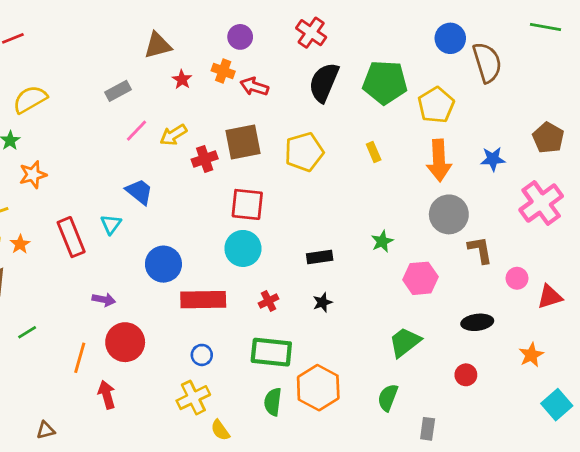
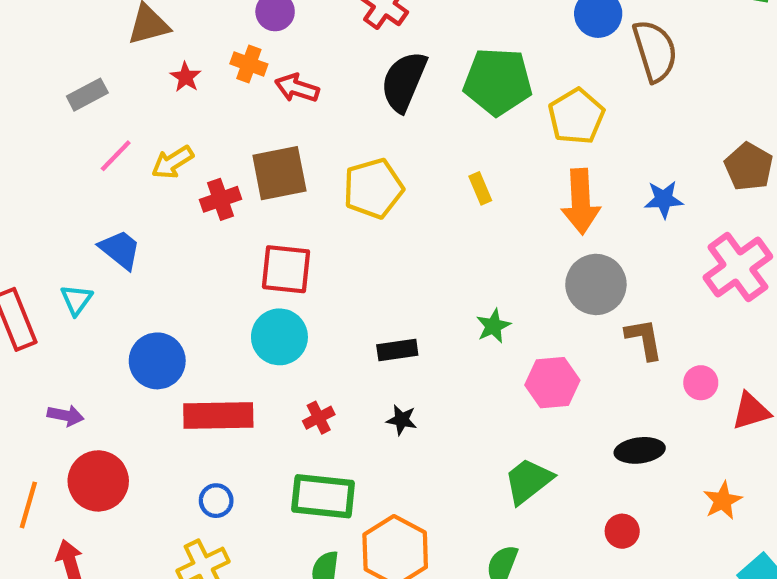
black star: (322, 302) -> (402, 420), turned 30

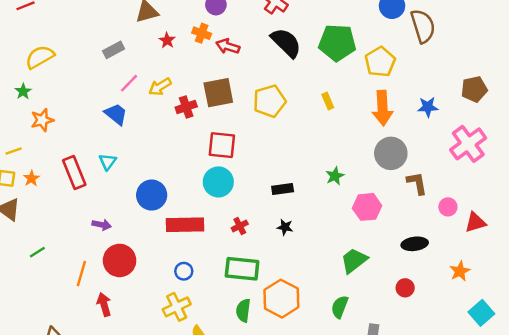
black semicircle: (404, 81) -> (286, 43), turned 112
brown pentagon: (749, 167) -> (474, 89), turned 30
blue trapezoid: (120, 250) -> (116, 114), moved

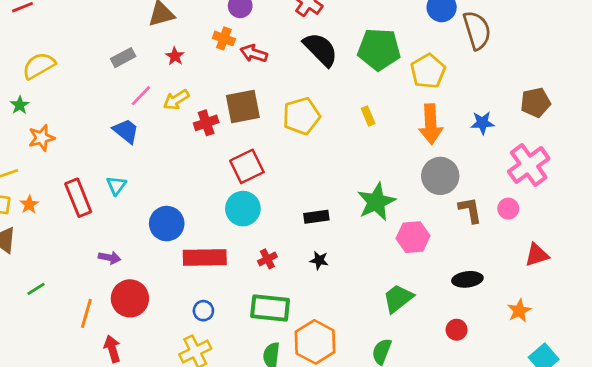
red star: (167, 40) -> (175, 56), moved
red square: (222, 145) -> (247, 166), turned -32
green star: (335, 176) -> (376, 202), size x1.8
pink circle: (448, 207) -> (508, 209), moved

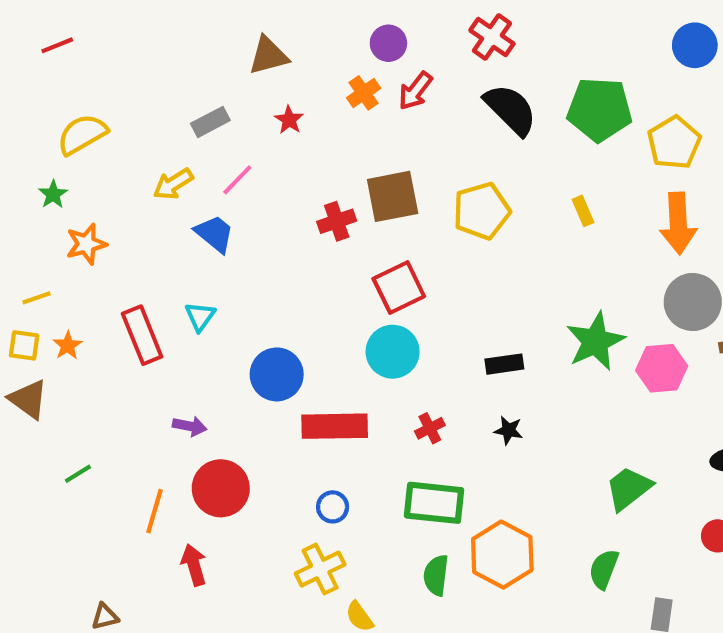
orange cross: (224, 38) -> (364, 93), turned 35
red arrow: (254, 53) -> (415, 91), moved, turned -70
yellow arrow: (176, 100) -> (173, 184), moved
pink hexagon: (413, 237) -> (662, 368), moved

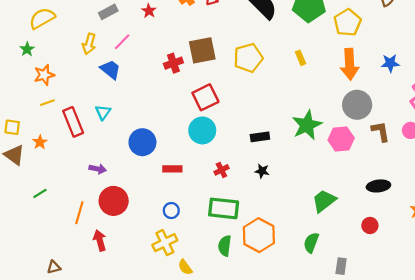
yellow arrow: (173, 184) -> (89, 44), turned -42
yellow line: (37, 298) -> (47, 103), moved
orange star: (68, 345) -> (40, 142), moved
red rectangle: (335, 426) -> (172, 169), size x0.6

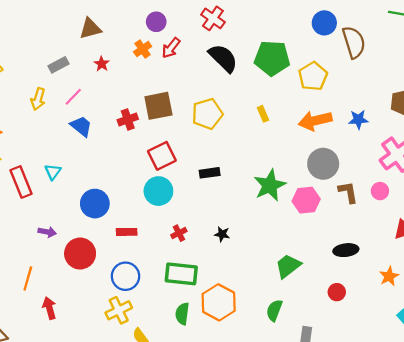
orange arrow: (350, 64) -> (315, 121), turned 80
blue trapezoid: (110, 70) -> (81, 126), moved
black rectangle: (260, 137) -> (210, 173), moved
red circle: (114, 201) -> (80, 254), moved
blue circle: (171, 211) -> (126, 276), size x1.6

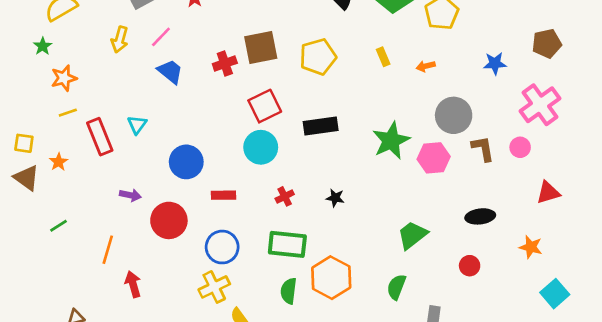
orange arrow: (315, 121) -> (426, 66), moved, size x0.5
black rectangle: (210, 173) -> (321, 126), size x1.4
orange star: (389, 276) -> (531, 247), turned -30

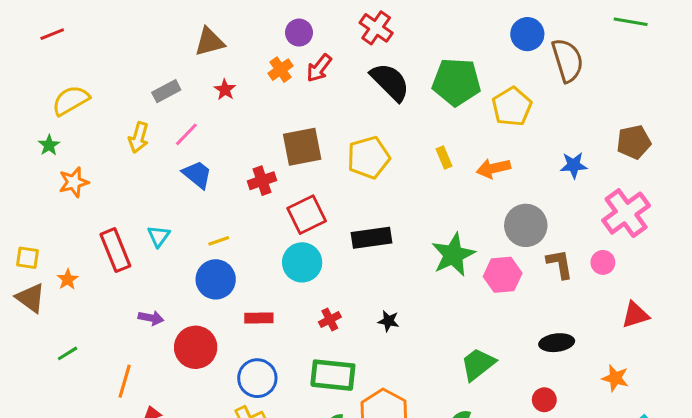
red cross: (225, 63) -> (262, 181), moved
orange arrow: (426, 66) -> (493, 168), size x1.5
yellow line: (68, 113) -> (219, 241), moved

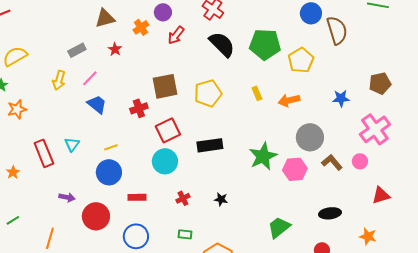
orange cross: (280, 70) -> (141, 27), moved
brown L-shape: (560, 264) -> (332, 162), turned -30
green rectangle: (333, 375) -> (185, 234), size x0.5

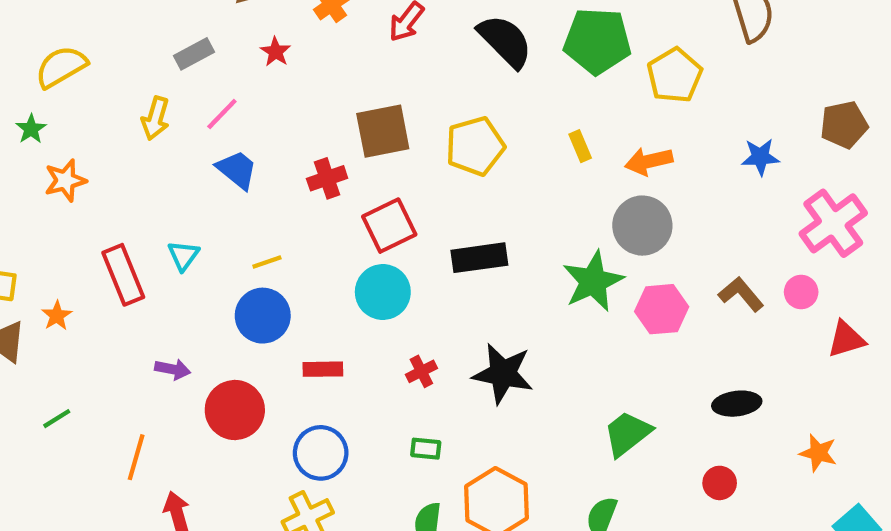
gray circle: (310, 137) -> (642, 226), moved
red triangle: (381, 195) -> (846, 339), moved
black star: (221, 199) -> (503, 374), size x2.0

